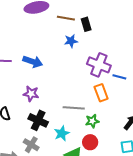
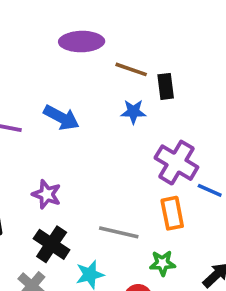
blue arrow: (33, 62) -> (61, 118), moved
green star: (92, 121) -> (162, 263), moved

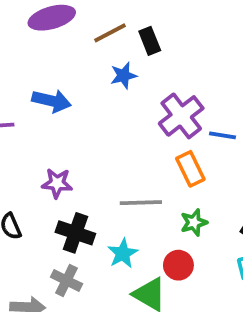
brown line: (131, 69) -> (110, 33), turned -32
purple cross: (176, 163) -> (181, 116), turned 36

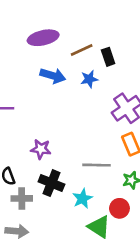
blue arrow: (52, 101) -> (53, 76), moved
gray cross: (66, 280) -> (22, 198), moved, turned -30

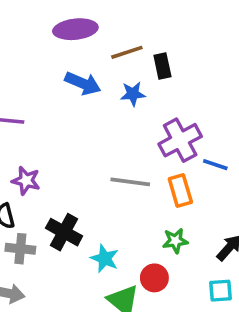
purple star: (41, 149) -> (26, 181), moved
gray line: (96, 165) -> (130, 182), moved
cyan star: (82, 199) -> (105, 258), turned -30

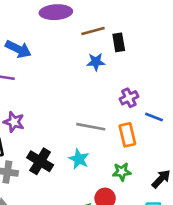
blue arrow: (83, 83) -> (18, 49), moved
purple cross: (180, 140) -> (129, 98), size x0.6
cyan star: (105, 258) -> (79, 159), moved

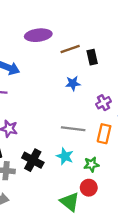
blue star: (96, 62) -> (73, 83), moved
orange rectangle: (127, 135) -> (104, 134), turned 30
green star: (122, 172) -> (91, 164), moved

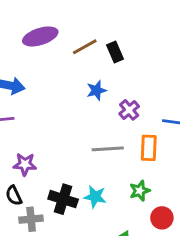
purple cross: (104, 103) -> (129, 110), moved
cyan star: (65, 156) -> (95, 197), moved
red circle: (89, 188) -> (162, 218), moved

